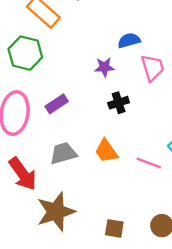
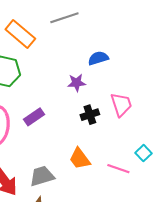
pink trapezoid: (153, 68) -> (121, 105), moved
gray trapezoid: (63, 153) -> (42, 176), moved

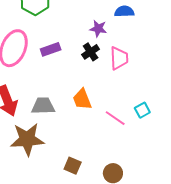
pink trapezoid: (121, 105) -> (119, 58), moved
black cross: (90, 115) -> (91, 52), moved, turned -30

